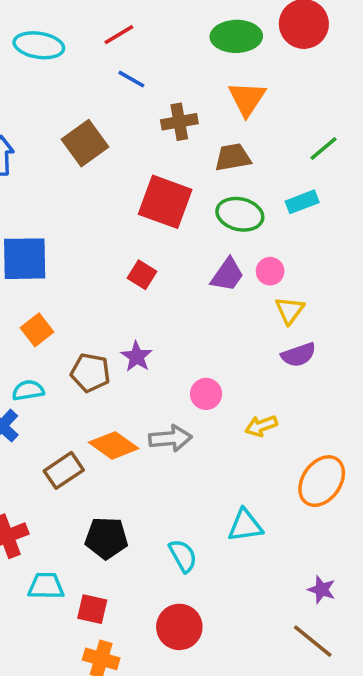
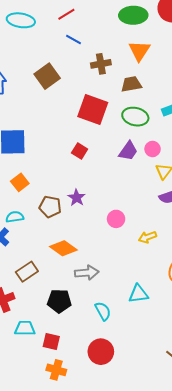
gray arrow: (170, 438) -> (87, 273), moved
brown rectangle: (64, 470) -> (27, 272), moved

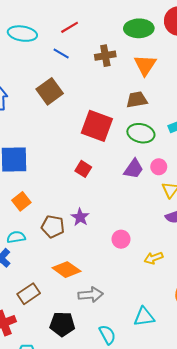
blue line: (73, 40) -> (61, 53), moved
brown cross: (101, 64) -> (105, 56), moved

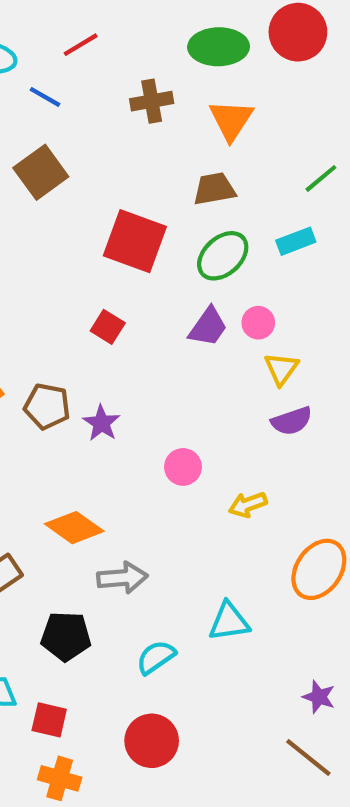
blue line: (61, 53) -> (45, 97), moved
green ellipse: (141, 133) -> (223, 256), turned -55
brown pentagon: (53, 227) -> (47, 406), moved
cyan semicircle: (107, 335) -> (156, 657), turned -96

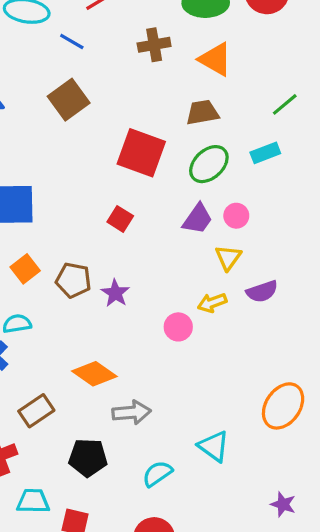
orange triangle: (231, 120) -> (215, 59), turned -33
yellow triangle: (281, 369) -> (228, 258), moved
yellow arrow: (248, 505) -> (212, 303), moved
cyan triangle: (229, 622) -> (214, 446), turned 44

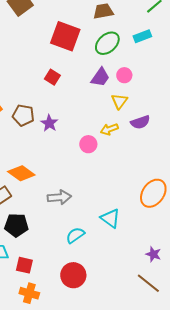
orange diamond: (94, 374) -> (21, 173), moved
black pentagon: (88, 458) -> (16, 225), moved

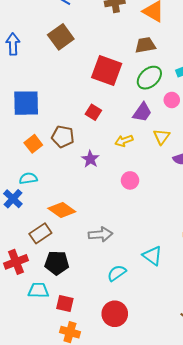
pink circle: (124, 75) -> (172, 100), moved
brown pentagon: (23, 115) -> (63, 137), moved
yellow arrow: (109, 129) -> (124, 141), moved

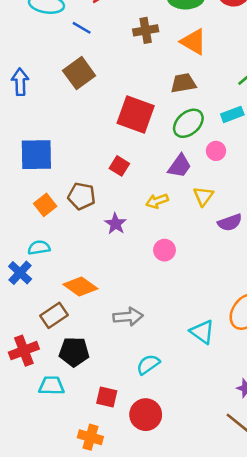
cyan triangle: (152, 256) -> (202, 332), moved
red square: (65, 304) -> (107, 397), moved

